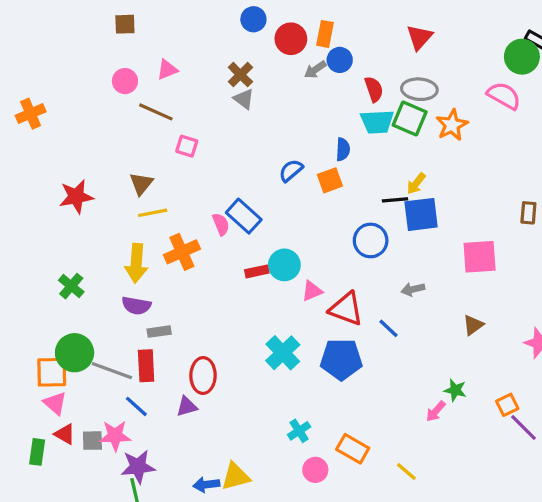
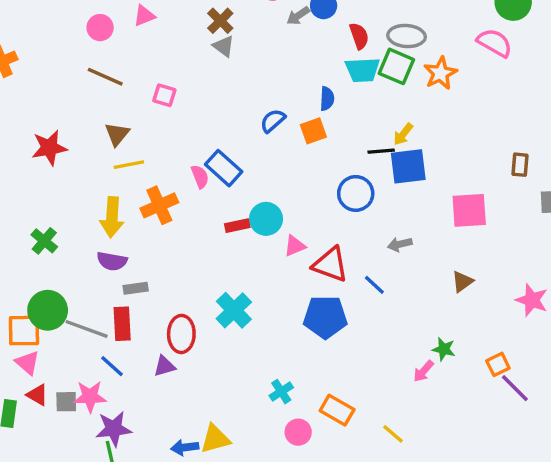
brown line: (156, 112) -> (105, 77), moved
cyan cross: (283, 353) -> (234, 310), moved

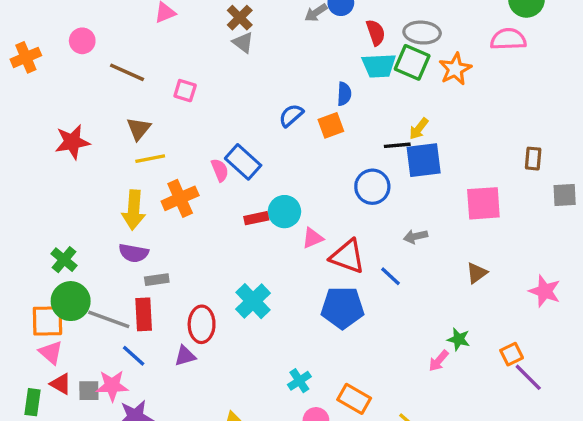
pink circle: (100, 28) -> (82, 41), moved
pink semicircle: (495, 43) -> (508, 39), turned -32
green cross: (44, 241) -> (64, 260), moved

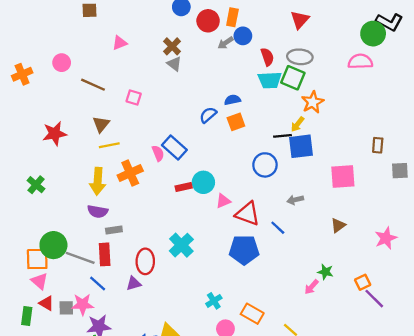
orange star: (455, 69) -> (313, 102), moved
blue semicircle: (344, 94) -> (232, 100), moved, turned -105
green cross: (64, 260) -> (36, 185), moved
pink star: (545, 291) -> (386, 238), turned 30

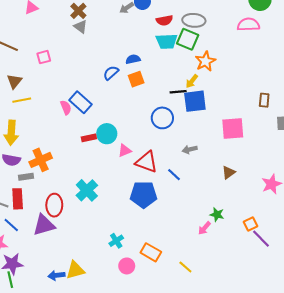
red semicircle: (267, 57) -> (164, 20), turned 98
pink square: (134, 98) -> (44, 57), turned -32
orange cross: (130, 173) -> (41, 160), moved
purple triangle: (134, 283) -> (44, 225), size x1.6

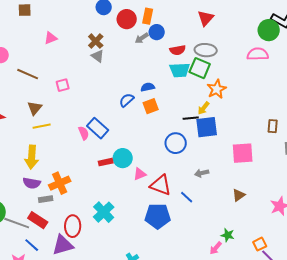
red rectangle: (18, 199) -> (38, 220), turned -54

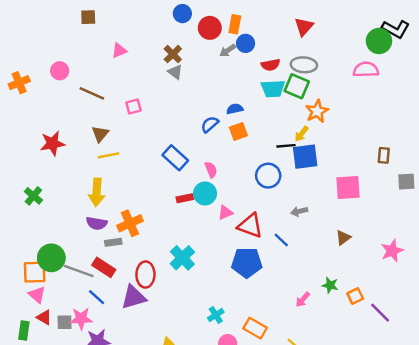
pink semicircle: (84, 133) -> (211, 170), moved
orange square: (260, 244) -> (355, 296), moved
pink arrow: (216, 248) -> (303, 300), moved

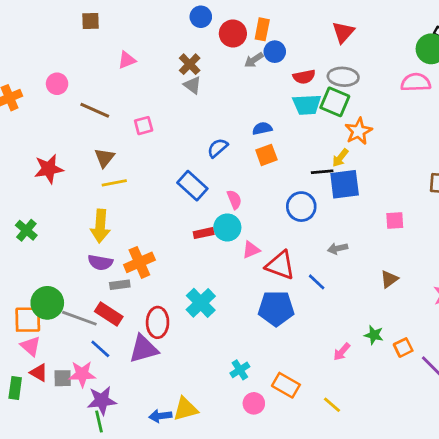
blue semicircle: (210, 124) -> (218, 148), moved
pink square: (348, 188) -> (395, 221), size x0.6

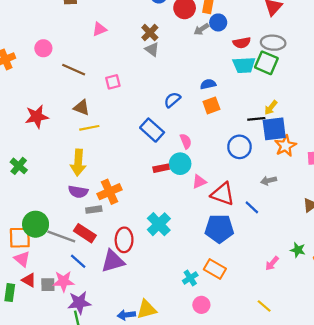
orange star: (359, 131) -> (285, 146), moved
brown triangle: (104, 158) -> (81, 108), turned -48
orange rectangle: (286, 385) -> (215, 269), moved

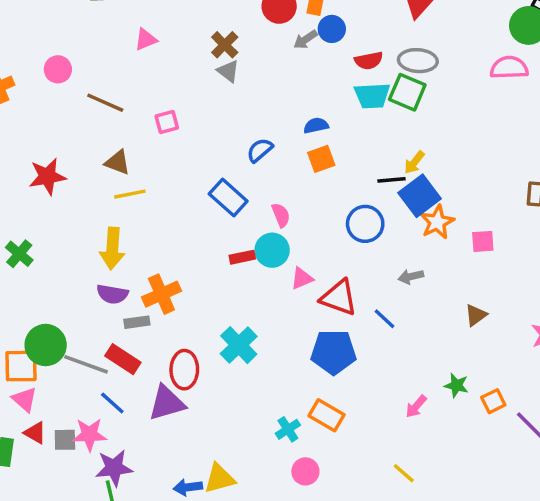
blue square: (274, 129) -> (420, 196), turned -30

